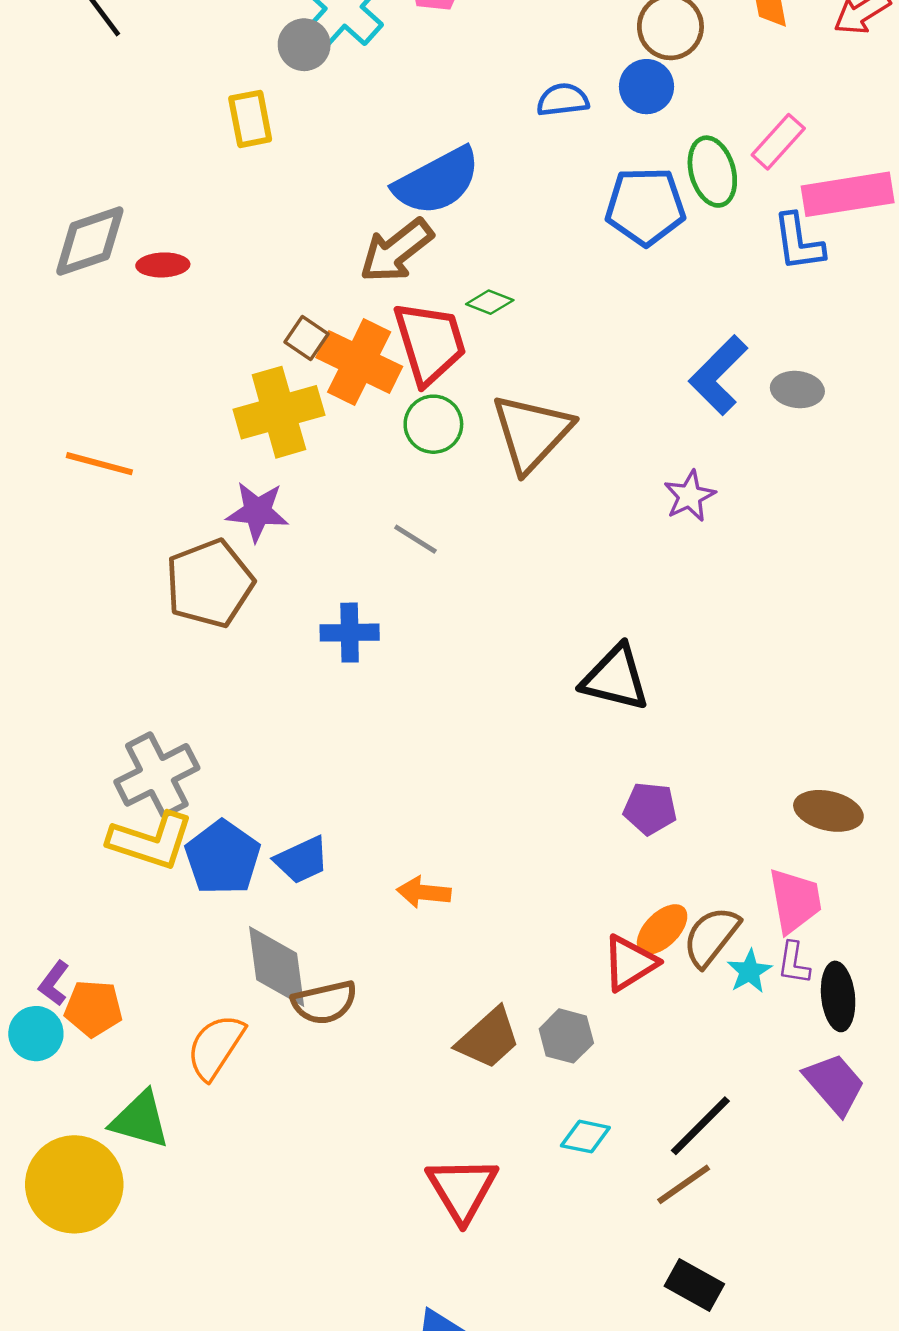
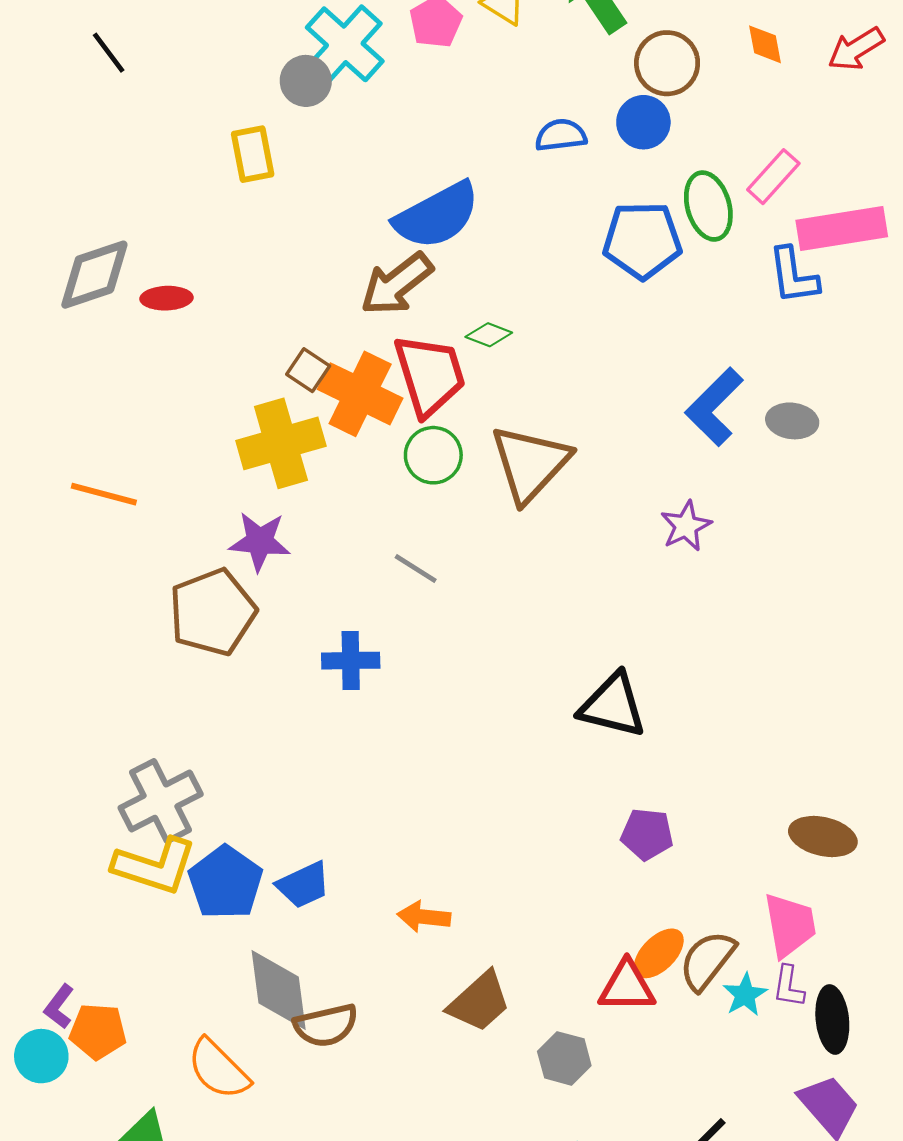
red triangle: (630, 963) -> (627, 986), turned 32
brown trapezoid: (488, 1038) -> (479, 1002), moved
orange semicircle: (216, 1047) -> (218, 1069), turned -78

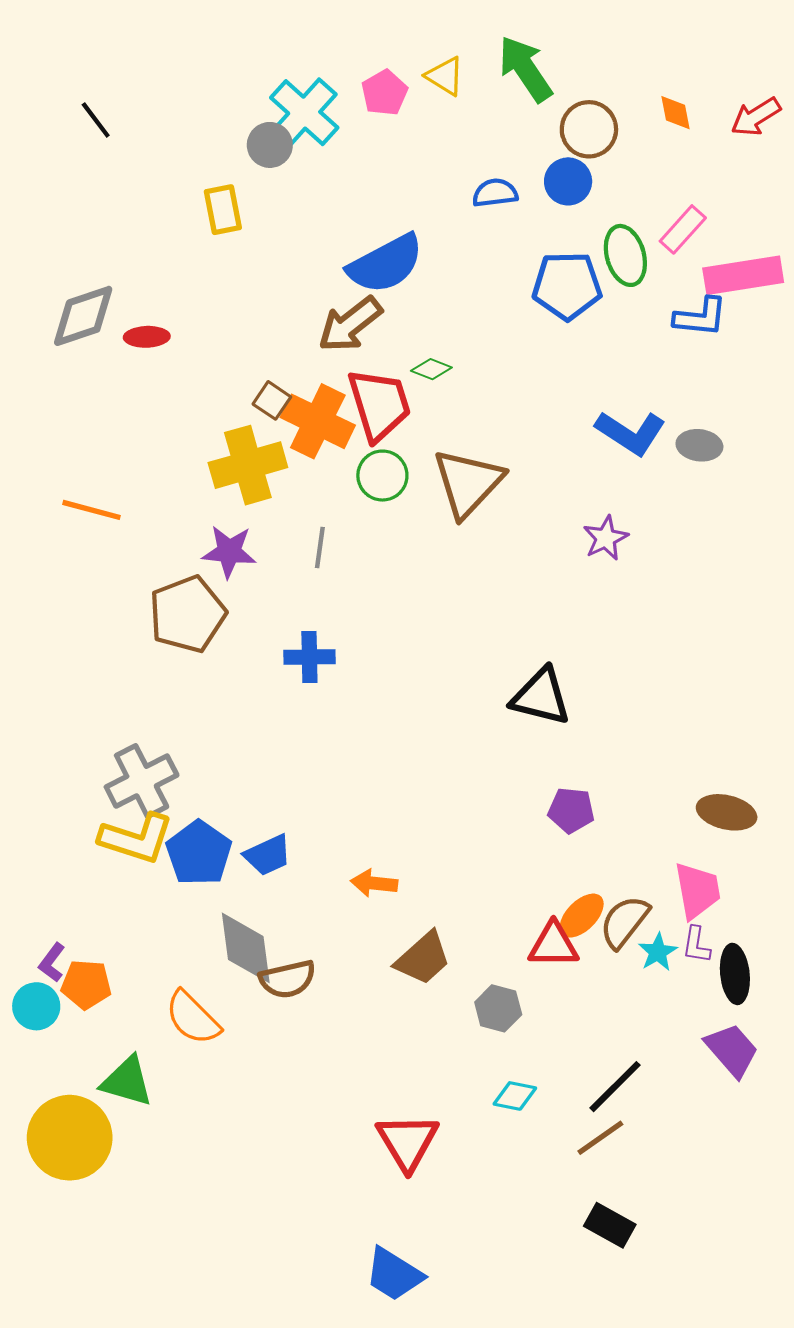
blue L-shape: (793, 276) -> (700, 317), turned -76
blue L-shape: (714, 407) -> (631, 433), turned -102
gray line: (416, 569) -> (320, 547), moved, turned 66

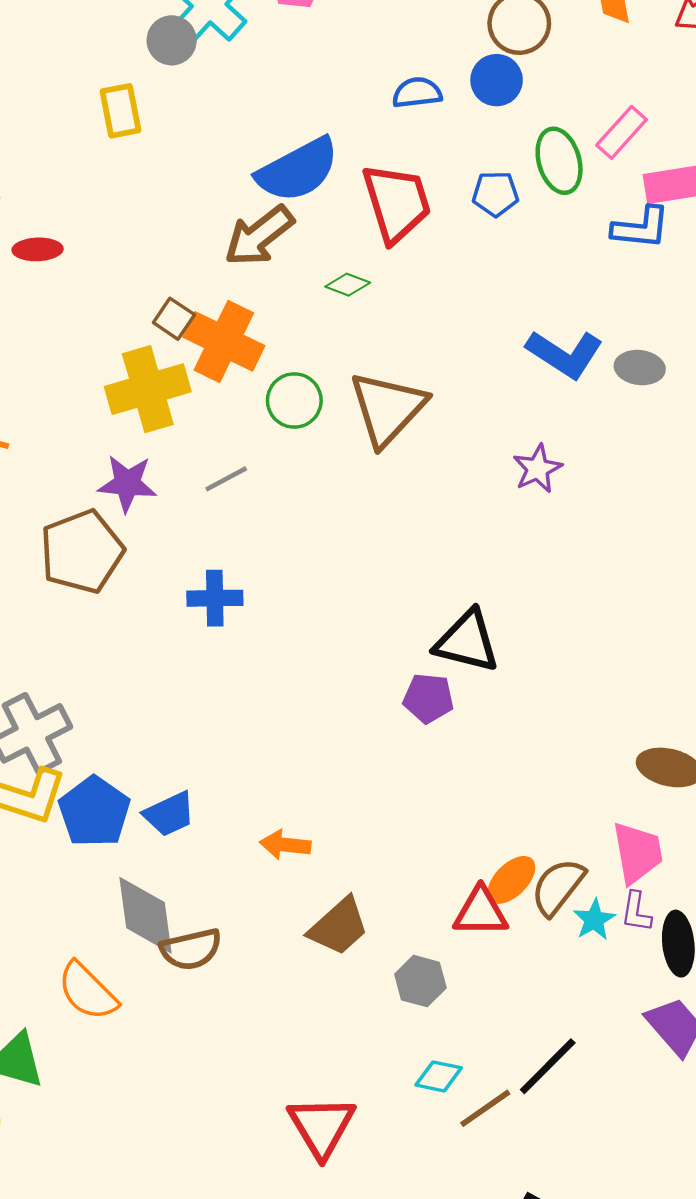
blue pentagon: (567, 286) -> (495, 194), size x0.6
red trapezoid: (379, 405) -> (397, 203), moved
gray line: (320, 547) -> (226, 479), turned 54
purple pentagon: (571, 810) -> (428, 698), moved
brown line: (600, 1138) -> (485, 1108), moved

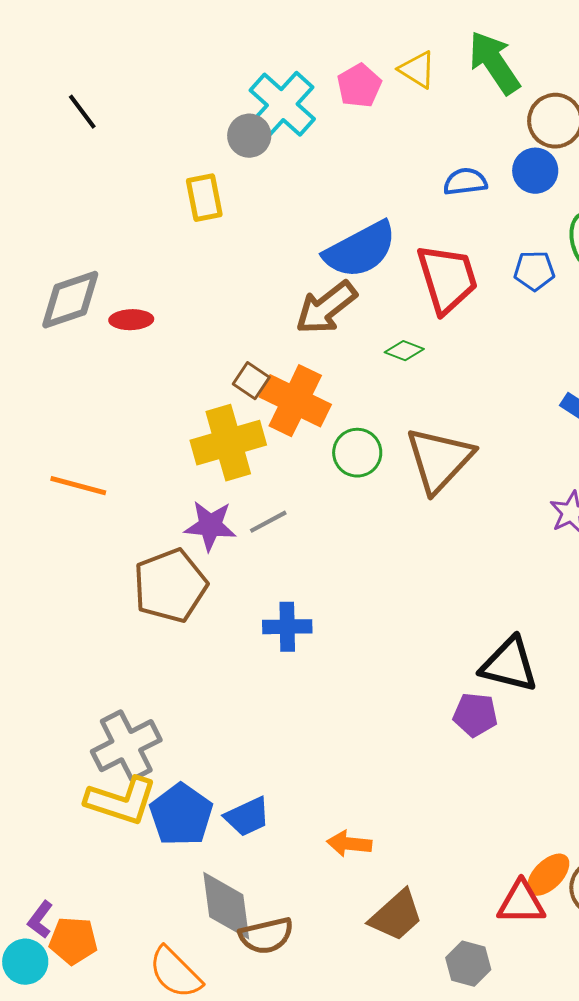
gray line: (226, 479) -> (268, 522), moved

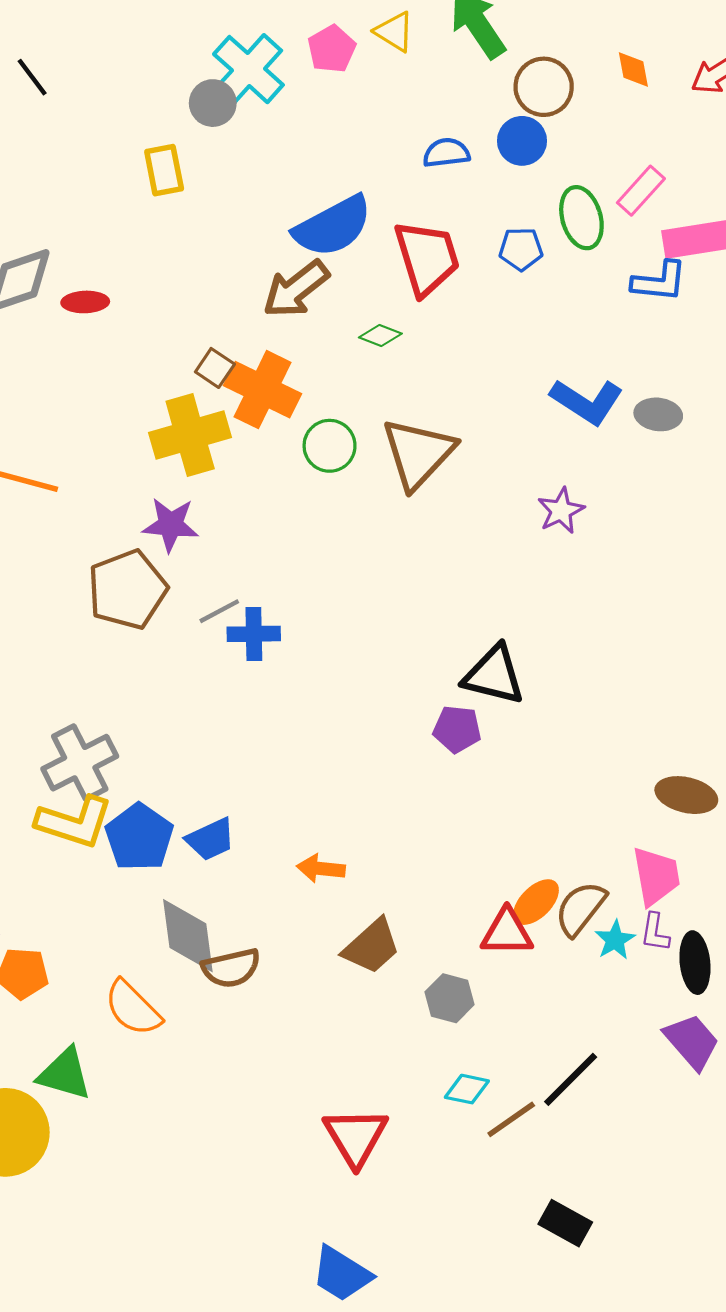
gray line: (268, 522) -> (219, 611), moved

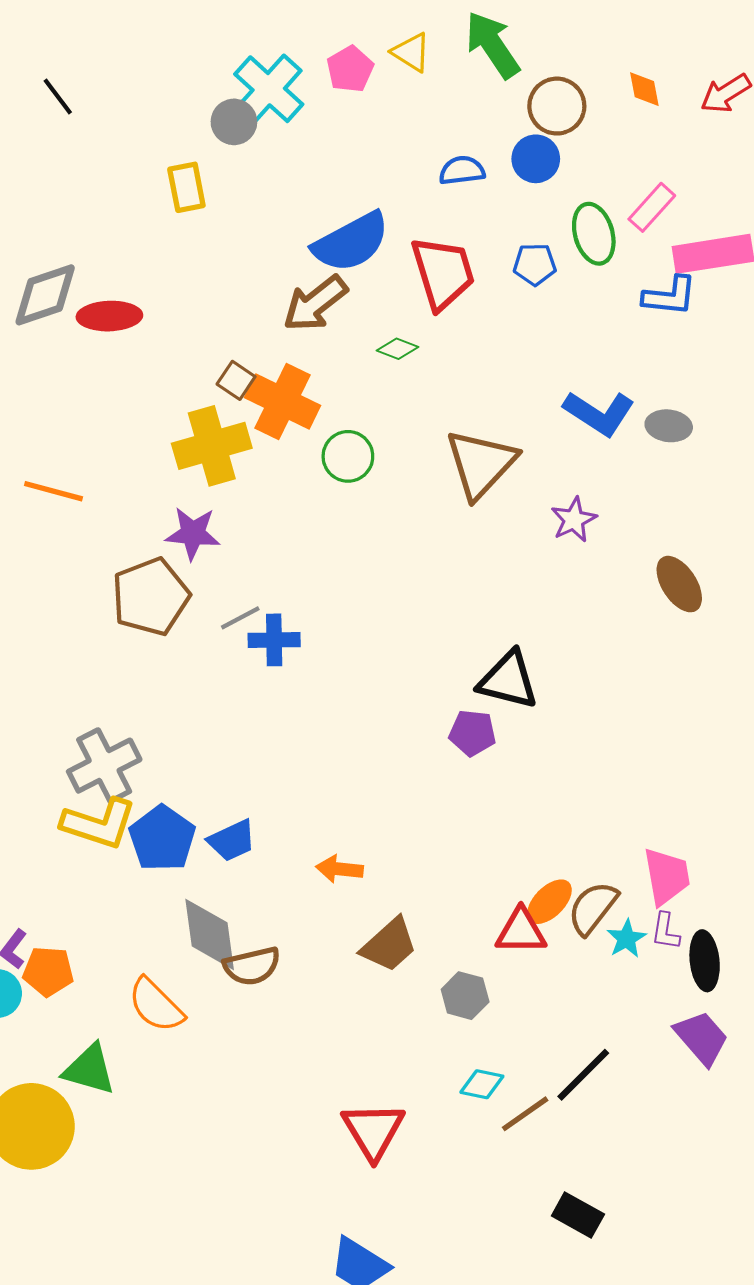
red ellipse: (85, 302) -> (109, 316), size x1.4
brown triangle: (418, 453) -> (481, 464), moved
brown ellipse: (686, 795) -> (679, 584), moved, turned 44

